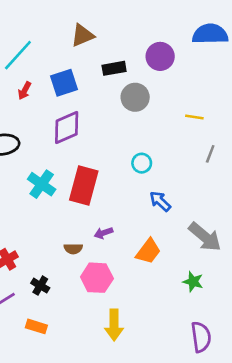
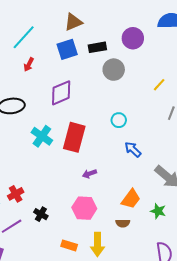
blue square: (64, 83) -> (67, 49), moved
yellow line: (194, 117) -> (159, 85), turned -56
brown semicircle: (73, 249) -> (123, 223), moved
orange trapezoid: (148, 251) -> (131, 199), moved
orange rectangle: (36, 326) -> (69, 245), moved

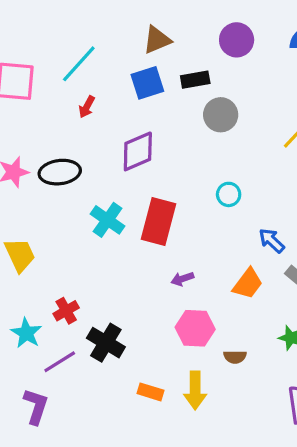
purple circle: (133, 38) -> (237, 40), moved
blue arrow: (133, 149) -> (272, 241), moved
orange trapezoid: (131, 199) -> (248, 284), moved
pink hexagon: (84, 208) -> (195, 328), moved
black cross: (41, 214) -> (106, 343), size x1.6

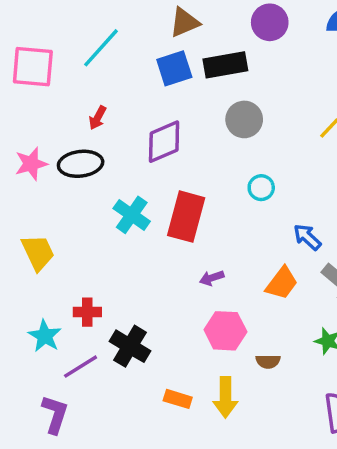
black rectangle: (195, 80) -> (225, 65), size x1.4
red arrow: (87, 107) -> (98, 118), moved
gray circle: (221, 115) -> (244, 119), moved
red cross: (66, 311) -> (87, 312), turned 30

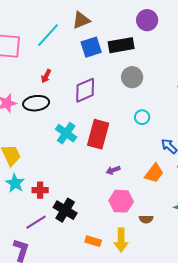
brown triangle: (185, 22) -> (81, 20), moved
cyan star: (45, 336) -> (15, 183), moved

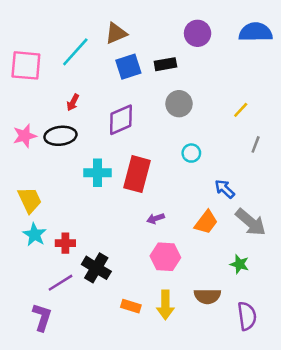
black rectangle: (121, 45) -> (165, 64), size x0.7
cyan cross: (66, 133) -> (98, 173), turned -35
brown semicircle: (146, 219) -> (207, 296), moved, size x1.5

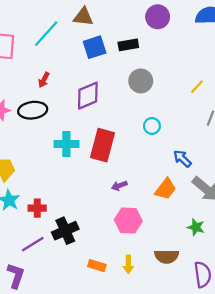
brown triangle: (116, 33) -> (83, 17), turned 30
black cross: (96, 268) -> (65, 231), turned 35
yellow arrow: (165, 305) -> (128, 264), size x0.7

